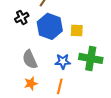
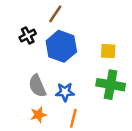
yellow square: (77, 30) -> (108, 51), moved
blue star: (63, 61) -> (65, 92), moved

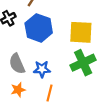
yellow square: (108, 51) -> (81, 32), size x1.6
green cross: (111, 85) -> (83, 63), turned -35

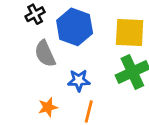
gray semicircle: (17, 64) -> (45, 54), moved

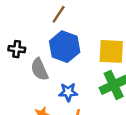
black cross: (35, 14) -> (17, 49), moved, turned 35

